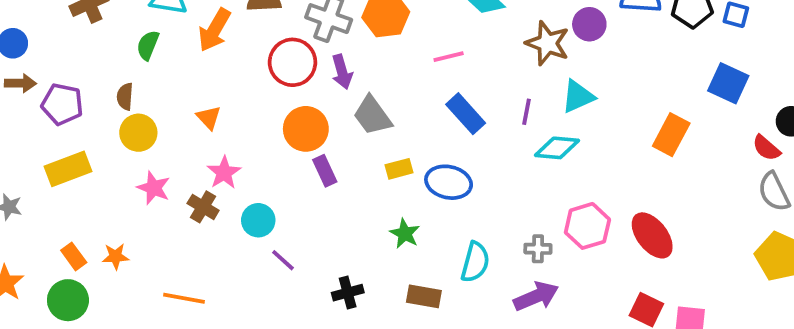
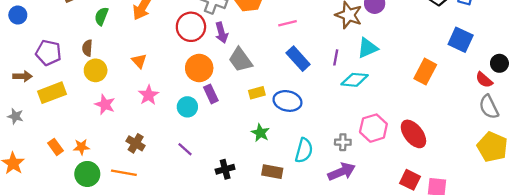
brown arrow: (20, 83) -> (23, 76), moved
brown cross: (203, 207) -> (136, 143), moved
cyan circle: (258, 220) -> (187, 107), moved
green circle: (68, 300) -> (87, 174), moved

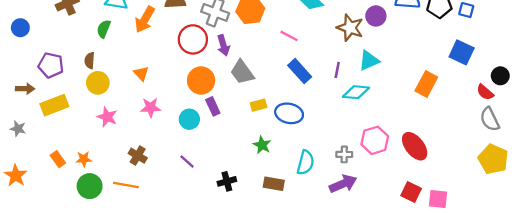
pink line: (287, 23) -> (289, 36), turned 42
pink star: (149, 95) -> (151, 107), turned 30

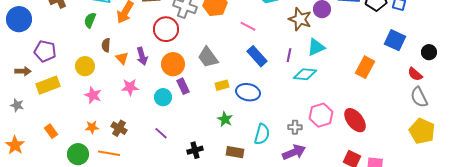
blue circle: (20, 28) -> (19, 19), size x1.6
purple arrow: (223, 45) -> (142, 56), moved
brown semicircle: (90, 61) -> (106, 45), moved
black circle: (500, 76) -> (429, 52), moved
orange star: (84, 159) -> (92, 127), moved

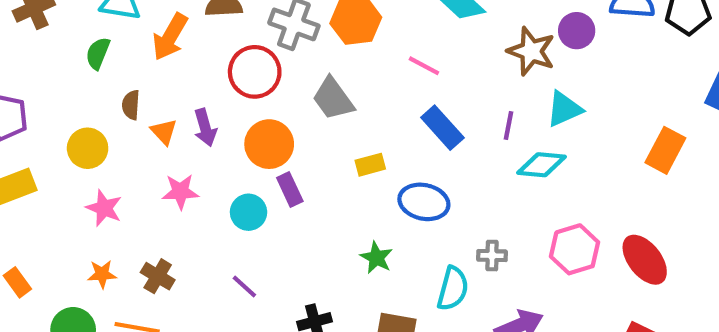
gray trapezoid: (208, 57) -> (333, 99), moved
yellow rectangle: (222, 85) -> (370, 165), moved
gray cross: (295, 127) -> (492, 256), moved

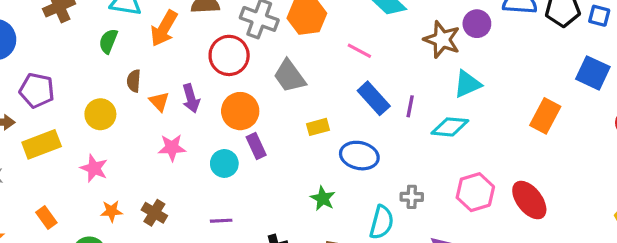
purple line: (509, 126) -> (410, 106), moved
pink star: (104, 208) -> (94, 168), moved
purple line: (244, 286) -> (221, 221), turned -45

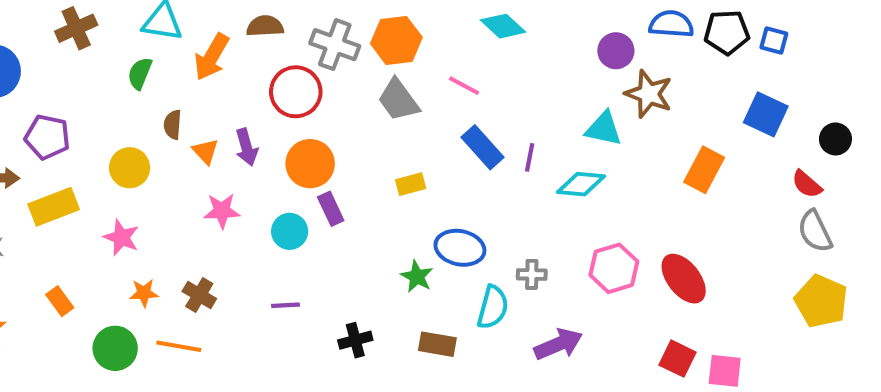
brown star: (442, 40) -> (649, 94), moved
gray trapezoid: (289, 76) -> (398, 100), moved
cyan triangle: (467, 84) -> (604, 129), turned 36
blue ellipse: (359, 156) -> (460, 248), moved

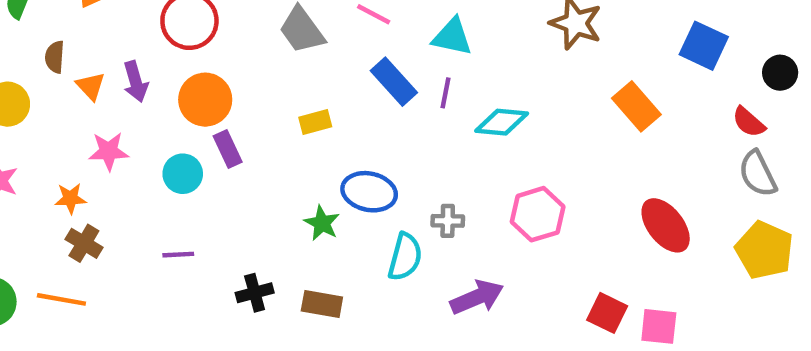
cyan triangle: (604, 129) -> (452, 37), moved
orange rectangle: (704, 170) -> (636, 106), turned -69
red ellipse: (684, 279) -> (666, 225), moved
orange star: (144, 293) -> (70, 198), moved
brown rectangle: (437, 344) -> (322, 304), moved

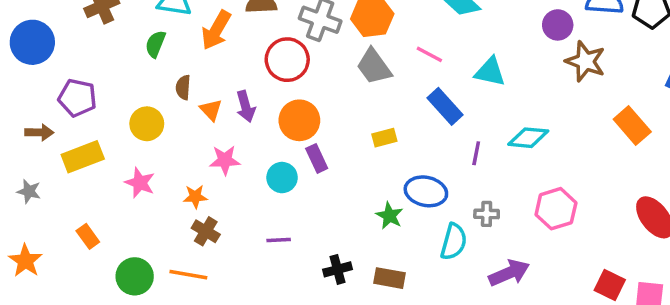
purple line: (445, 93) -> (476, 153), moved

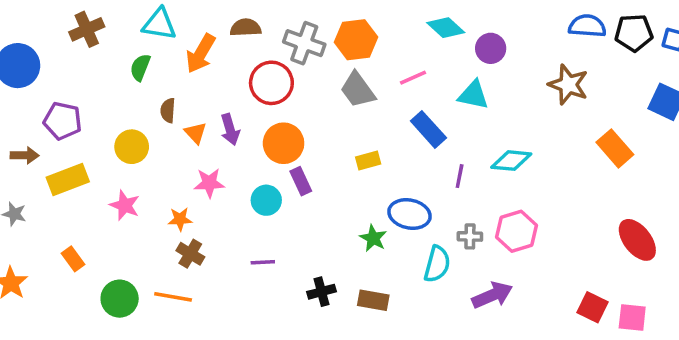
purple circle: (558, 25) -> (491, 48), moved
pink line: (429, 54) -> (413, 78), turned -52
pink hexagon: (556, 209) -> (517, 231), moved

